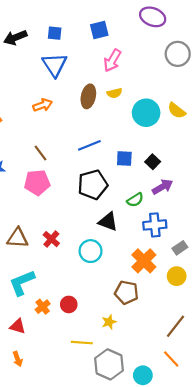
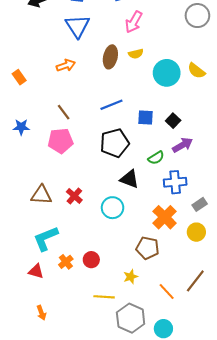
red triangle: (18, 326) -> (36, 271), moved
orange line: (171, 359) -> (167, 292), moved

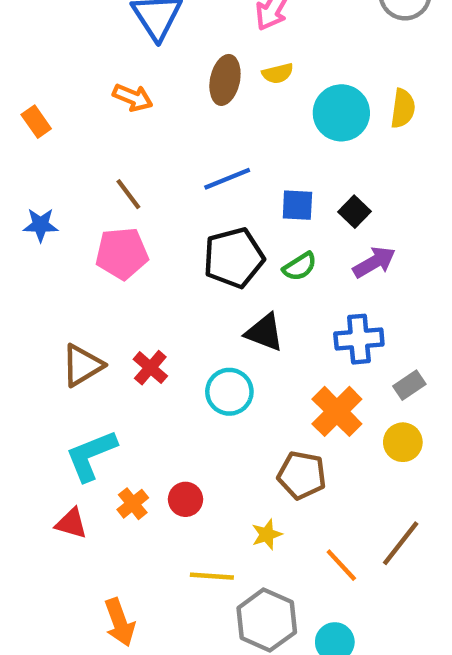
orange arrow: (66, 65) -> (133, 98), turned 42
yellow semicircle: (196, 71) -> (403, 108), turned -120
green semicircle: (156, 158) -> (300, 267), moved
brown triangle: (41, 195) -> (82, 365), turned -35
orange arrow: (41, 313) -> (120, 622), moved, size x1.5

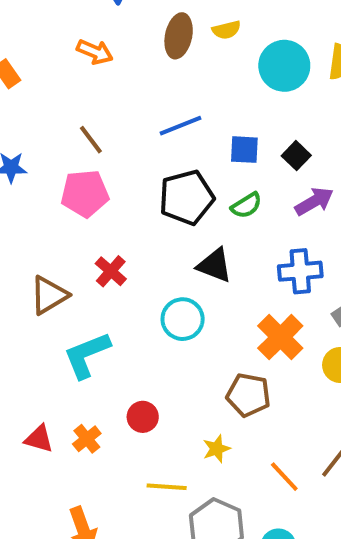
red cross: (150, 368) -> (111, 271), moved
cyan L-shape: (91, 455) -> (87, 355), moved
orange cross: (133, 504) -> (87, 439), moved

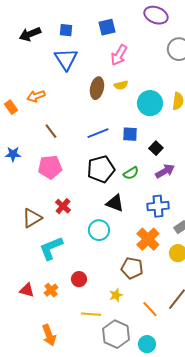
orange arrow: (95, 52) -> (36, 96), moved, turned 138
brown line: (91, 140) -> (51, 131), moved
blue square: (244, 150) -> (130, 134), moved

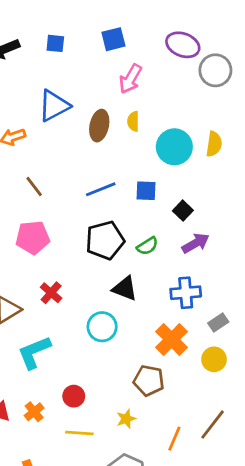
purple ellipse: (156, 15) -> (183, 45), moved
blue triangle: (66, 59) -> (54, 106), moved, turned 35
yellow semicircle: (121, 85) -> (133, 121), turned 104
orange line: (150, 309) -> (174, 439), turned 66
yellow line: (91, 314) -> (79, 433), moved

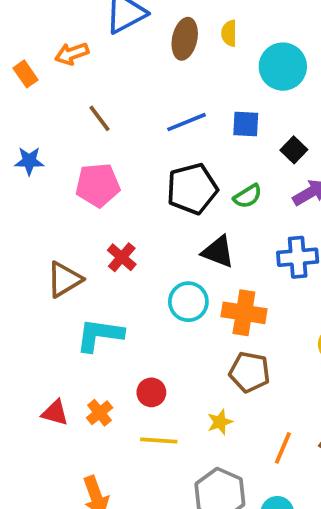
orange cross: (172, 339) -> (244, 313), moved, turned -36
cyan L-shape: (34, 352) -> (100, 335), turned 30

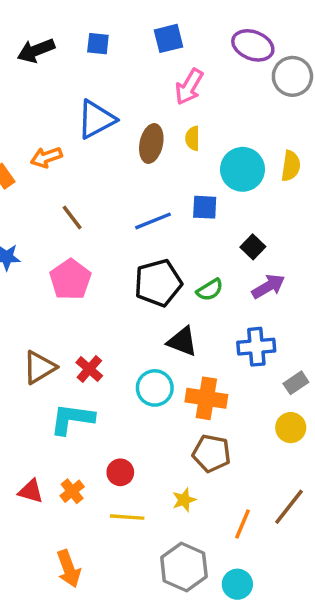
blue square: (246, 124) -> (205, 207), moved
pink pentagon: (98, 185) -> (70, 279), turned -30
red cross: (122, 257) -> (89, 369), moved

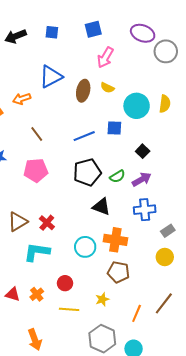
yellow semicircle: (193, 138) -> (107, 88), turned -64
pink pentagon: (70, 279) -> (36, 170), turned 30
purple arrow: (268, 286) -> (142, 179), moved
cyan circle: (155, 388) -> (85, 247), moved

